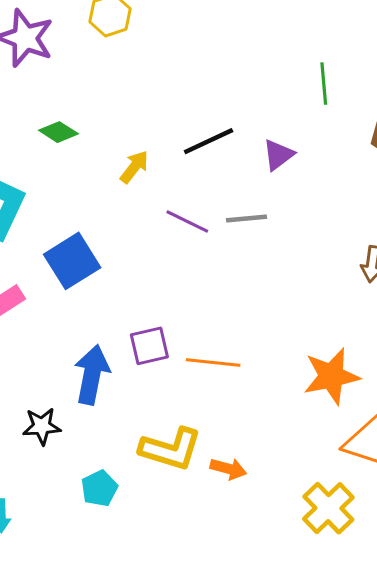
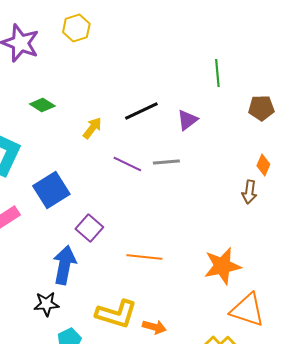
purple square: (149, 346) -> (89, 228), moved, turned -36
black star: (42, 426) -> (46, 304), moved

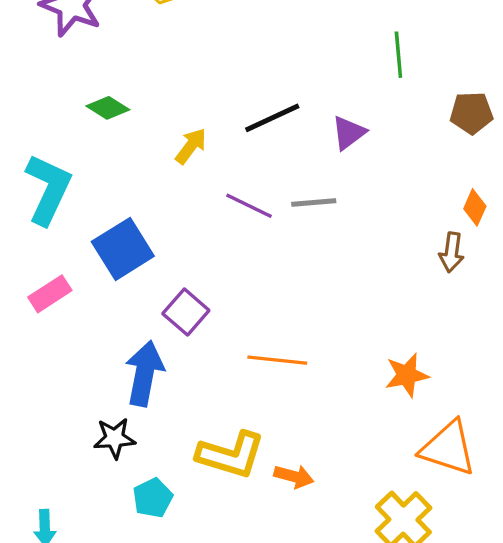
orange star: (222, 266) -> (407, 375), size x0.7

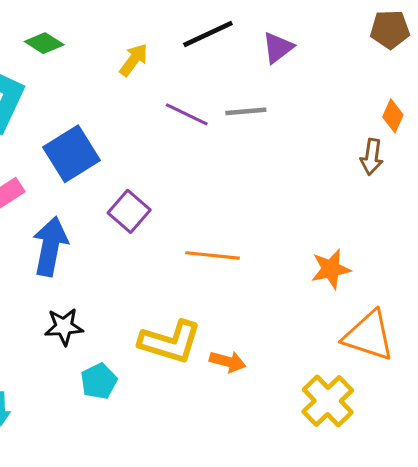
green diamond: (108, 108) -> (44, 43), moved
blue arrow: (144, 373) -> (50, 246), moved

